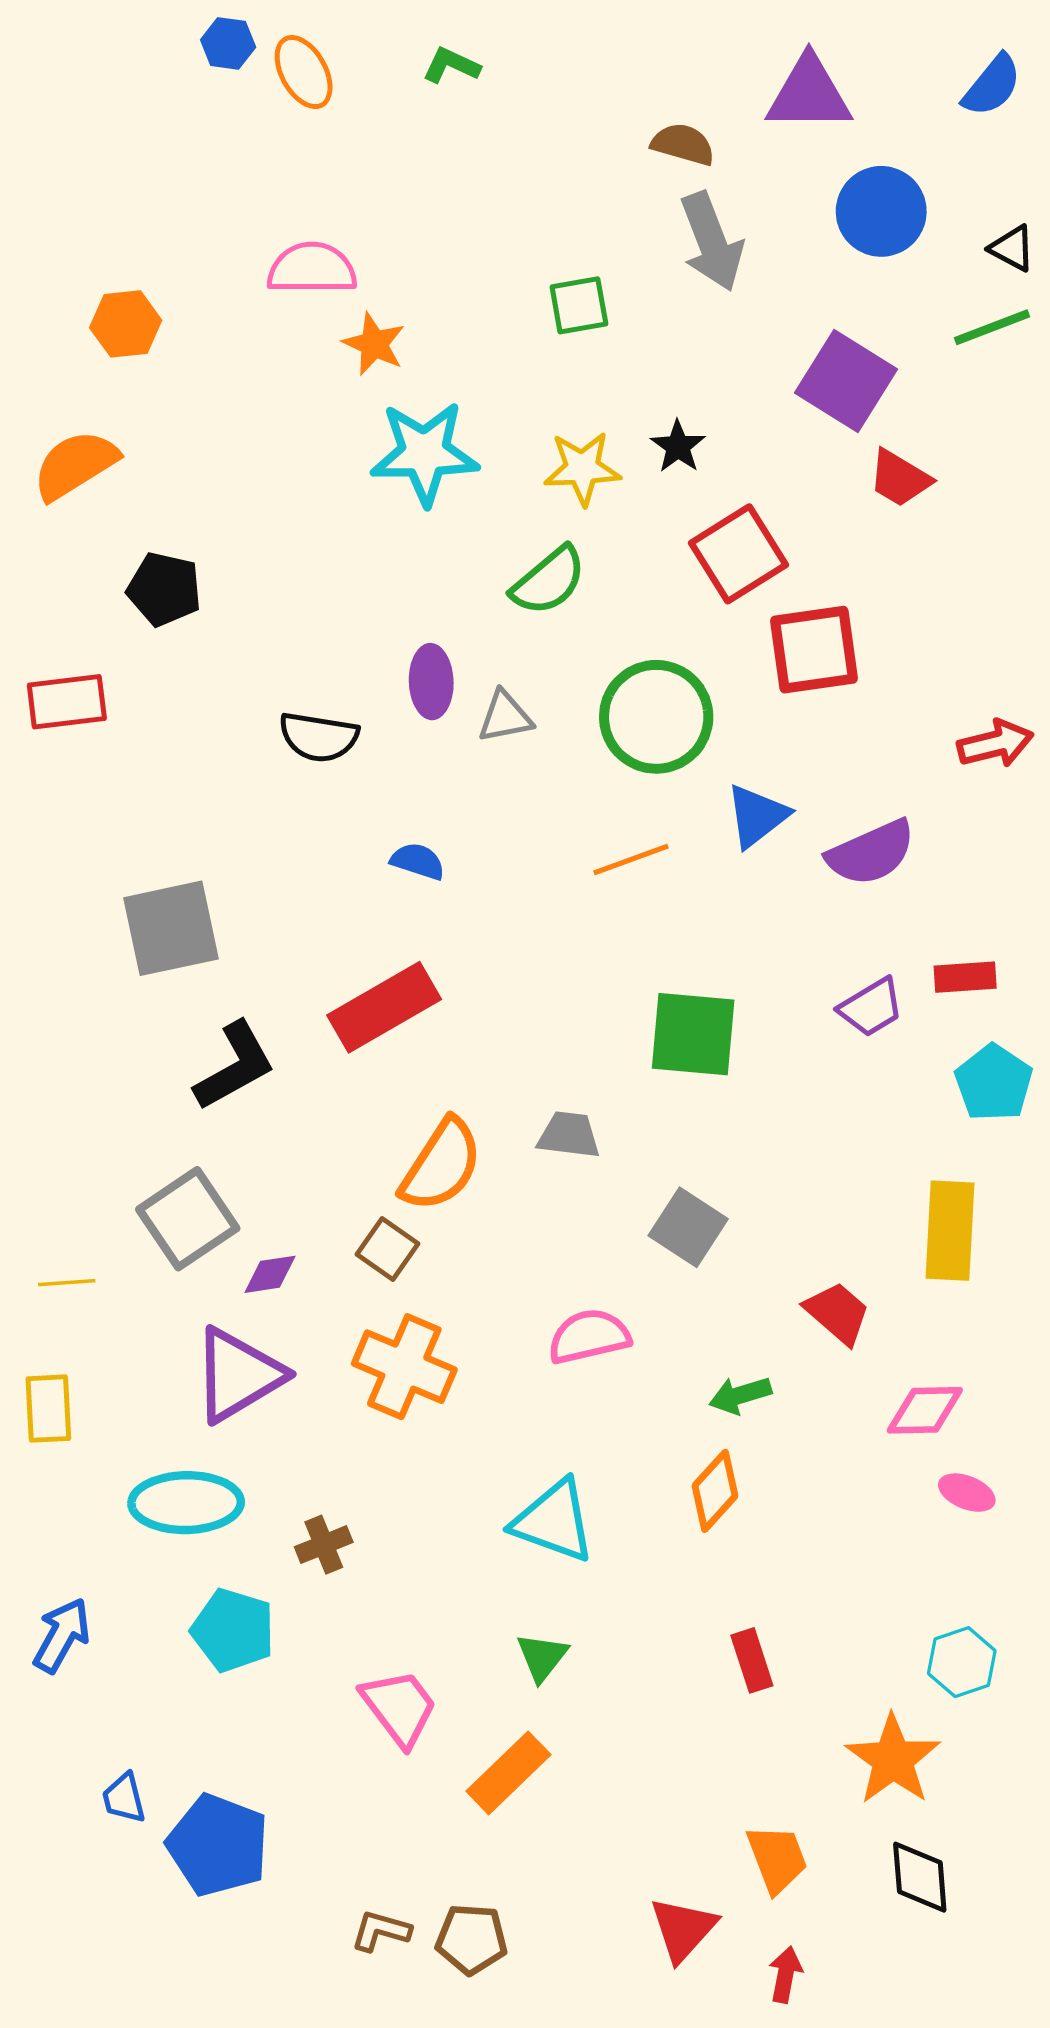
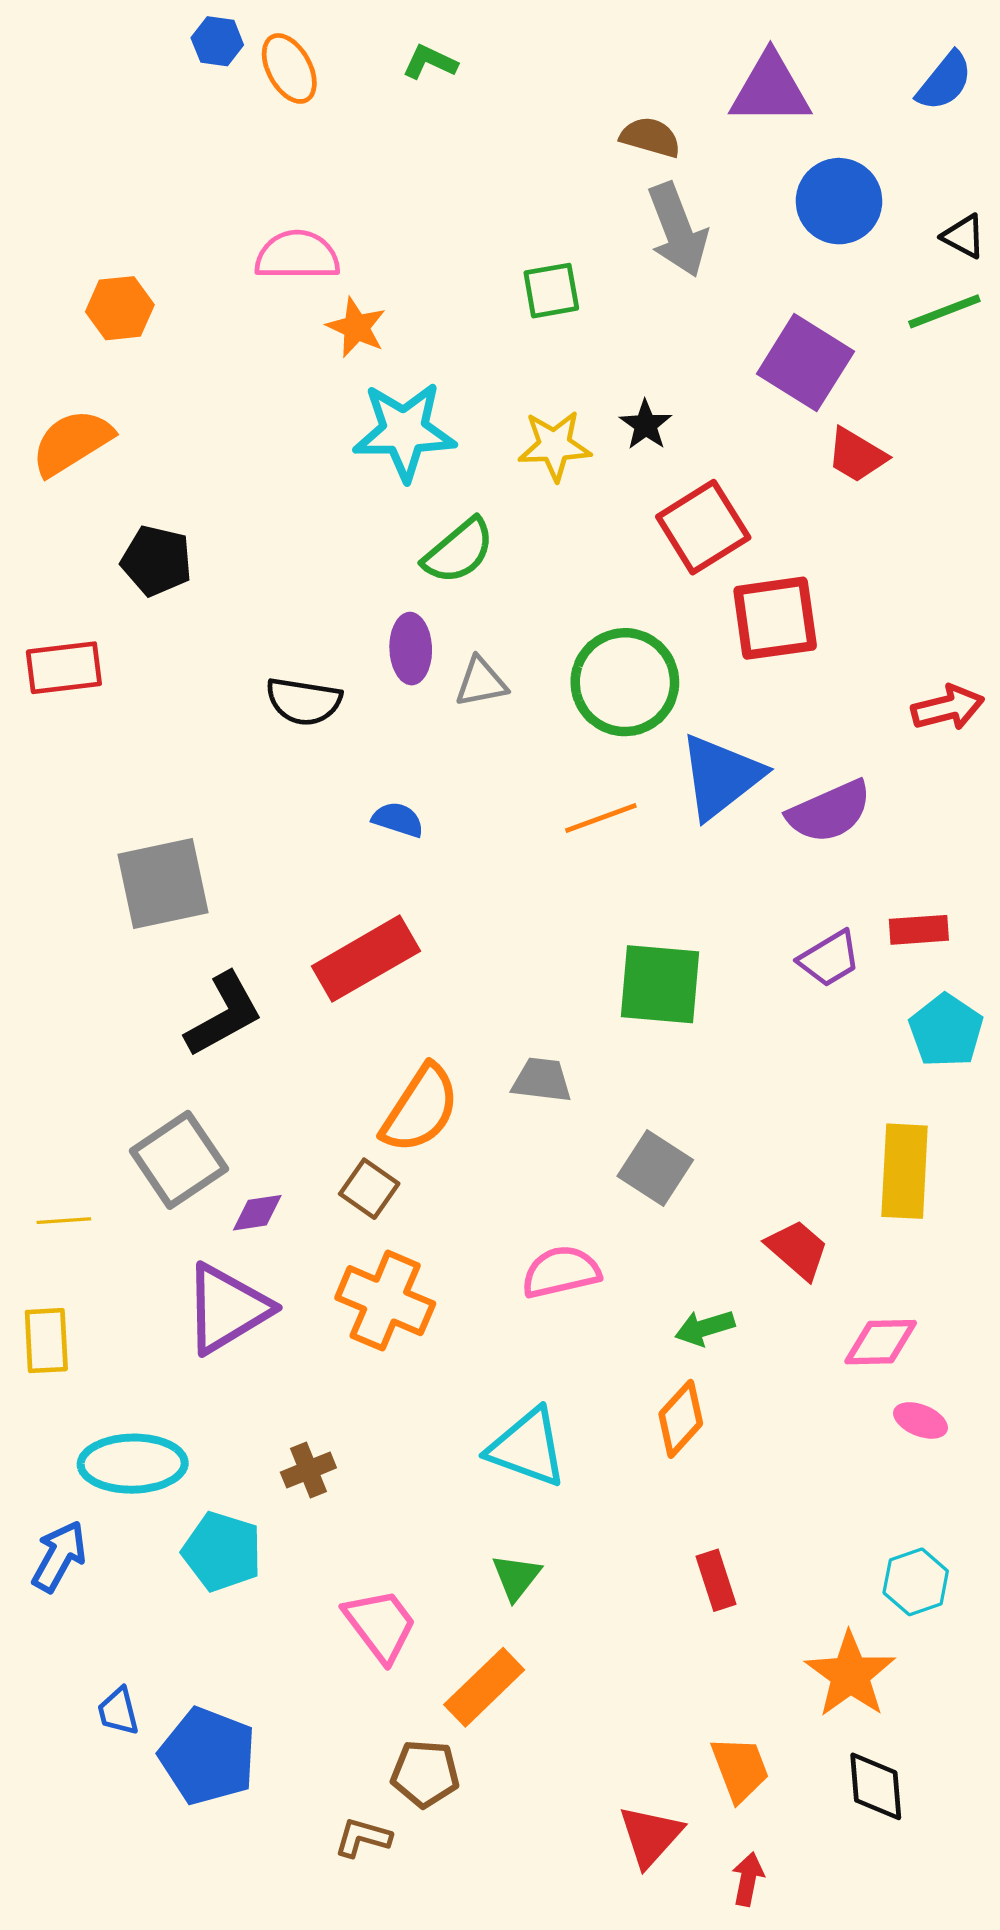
green semicircle: (549, 581) -> (459, 551), moved
blue triangle: (757, 816) -> (721, 776), size x1.4
cyan ellipse: (186, 1503) -> (133, 1464), moved
brown pentagon: (471, 1939) -> (425, 1774), moved

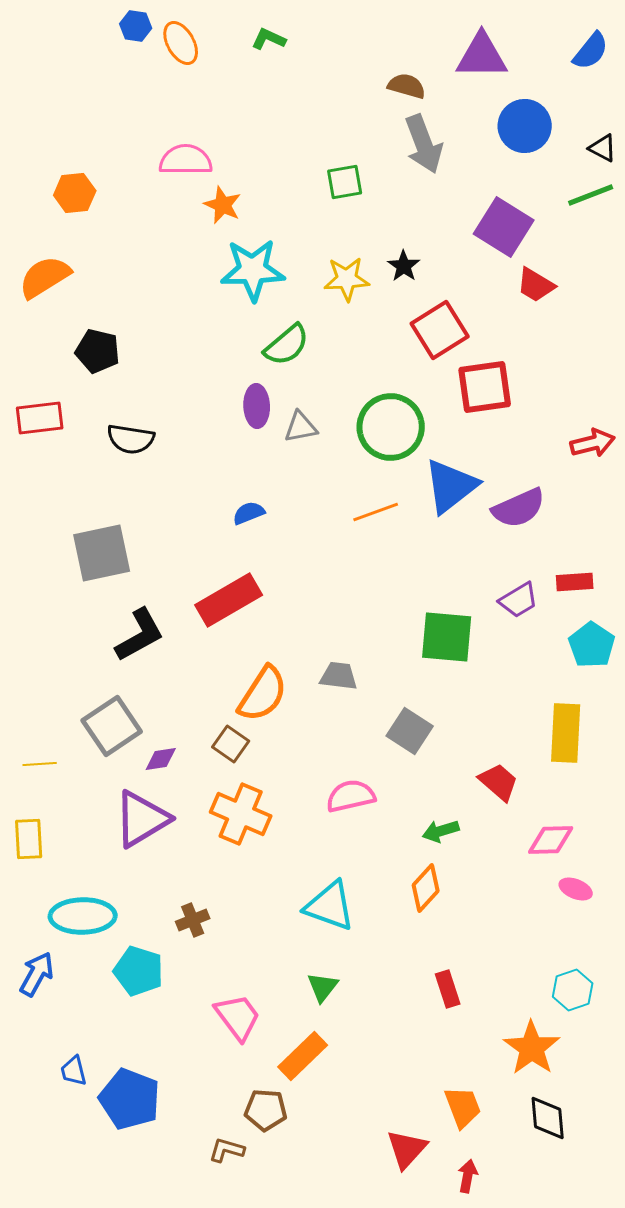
black semicircle: (304, 701) -> (131, 439), moved
blue semicircle: (398, 820) -> (249, 513), turned -40
green square: (660, 984) -> (447, 637), moved

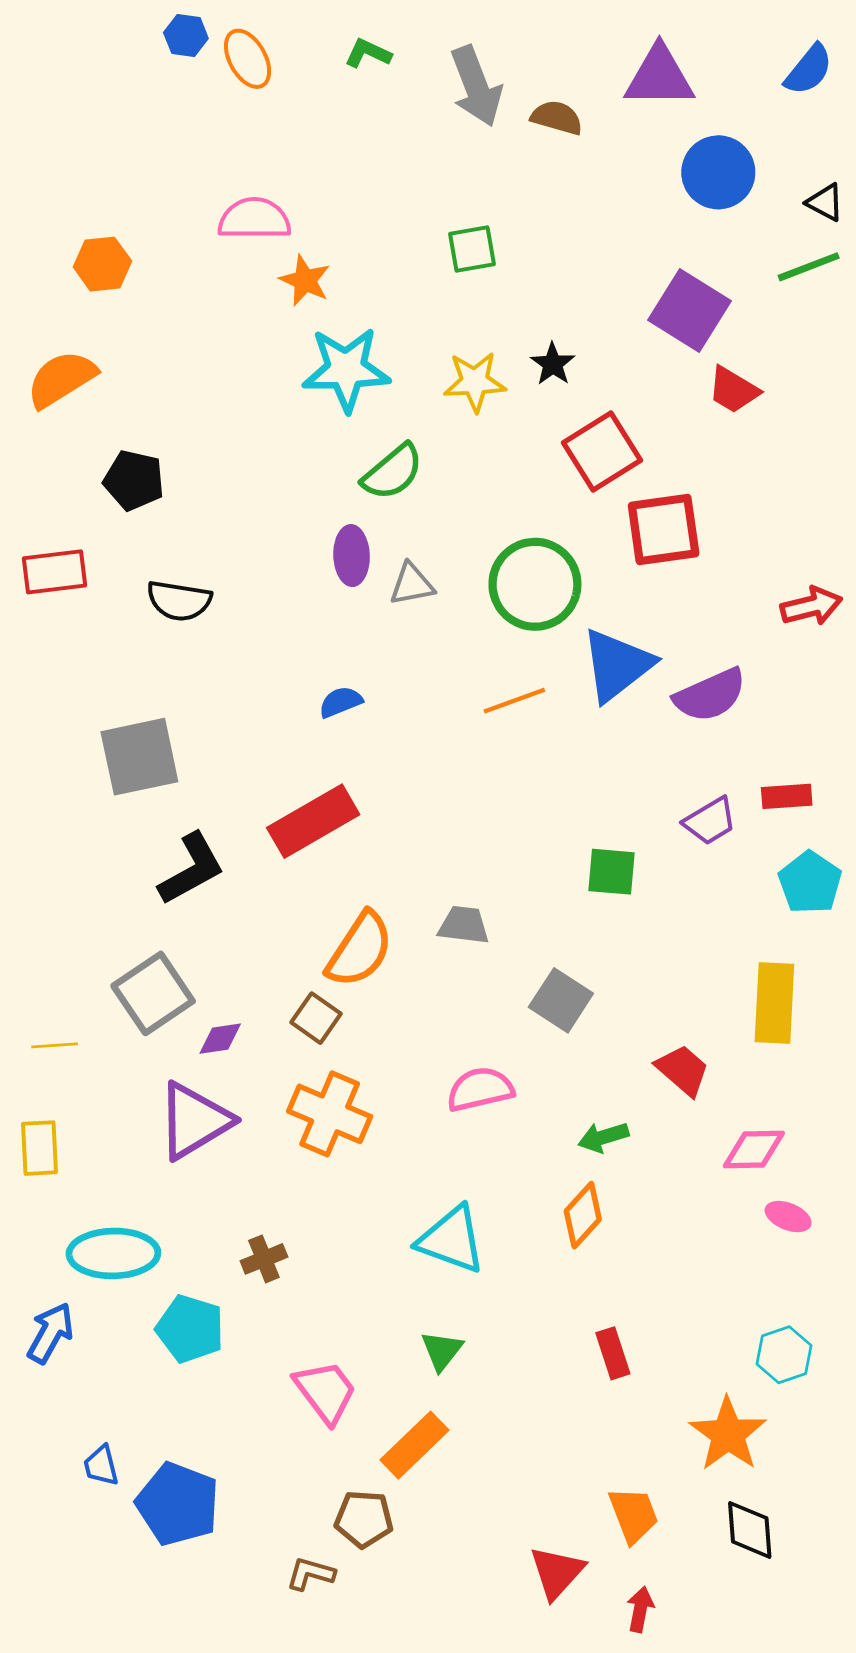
gray arrow: (424, 144) -> (476, 86), moved
green square: (447, 637) -> (612, 872), size x0.7

